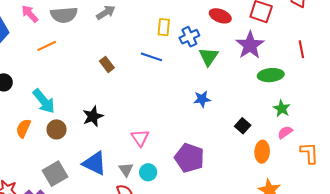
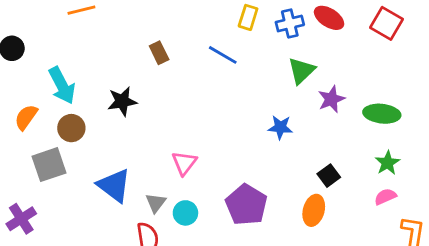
blue cross: (189, 37) -> (290, 23), moved
purple star: (250, 45) -> (331, 99), moved, size x0.7
black star: (93, 116) -> (122, 101), moved
orange ellipse: (262, 152) -> (314, 210), moved
gray square: (55, 174) -> (49, 165), moved

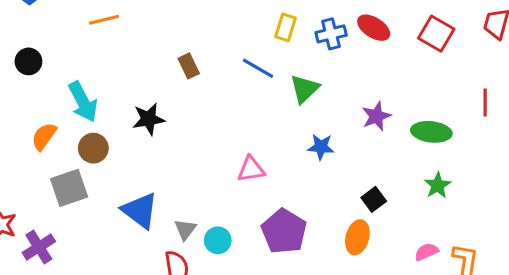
green triangle: (301, 71) -> (305, 89), moved
pink triangle: (184, 163) -> (251, 169), moved, turned 44
pink semicircle: (385, 197) -> (426, 252), moved

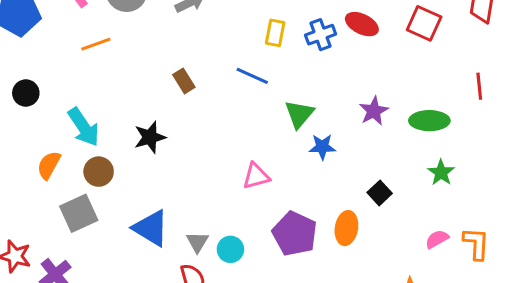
green triangle: (305, 89) -> (299, 114), moved
orange ellipse: (357, 237) -> (346, 228), moved

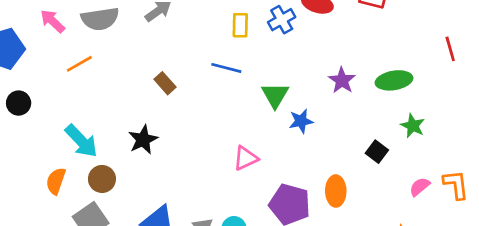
red line: (479, 86) -> (450, 49), moved
black circle: (26, 93) -> (19, 103), moved
black square: (380, 193) -> (377, 152), moved

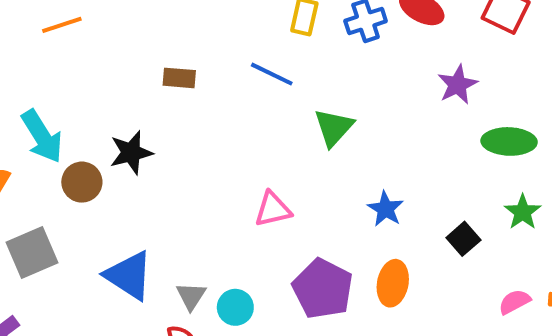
purple star: (342, 80) -> (458, 85), moved
brown rectangle: (165, 83) -> (179, 78), turned -55
blue star: (301, 121) -> (386, 209), moved, turned 30
brown circle: (102, 179) -> (82, 182), moved

